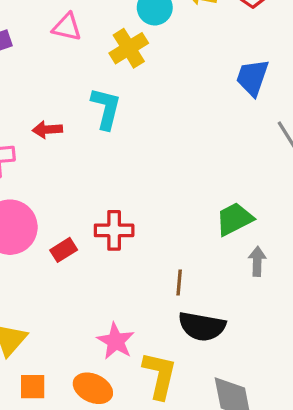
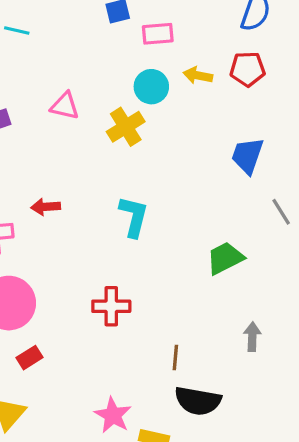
cyan L-shape: (106, 108) -> (134, 216), moved
green trapezoid: (234, 219) -> (225, 258), moved
red rectangle: (64, 250) -> (30, 358), moved

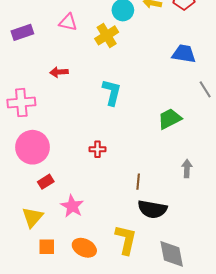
blue trapezoid: (248, 156) -> (184, 54), turned 80
red arrow: (46, 207) -> (59, 72), moved
red cross: (111, 306) -> (97, 149), size x0.7
pink star: (113, 415) -> (72, 206), moved

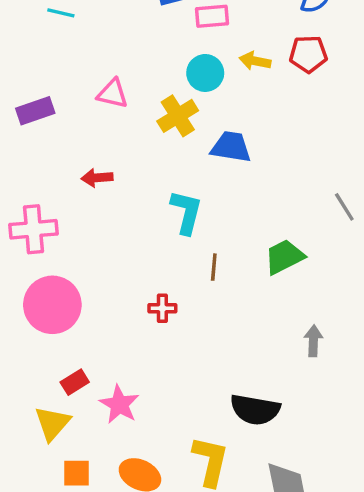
blue trapezoid: (184, 54) -> (231, 147), moved
red rectangle: (46, 182) -> (75, 382), moved
brown line: (138, 182) -> (214, 267), moved

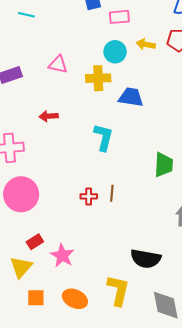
yellow cross: (178, 116) -> (98, 78), turned 30
green trapezoid: (284, 257) -> (164, 165), turned 120
brown line: (214, 267) -> (112, 193), moved

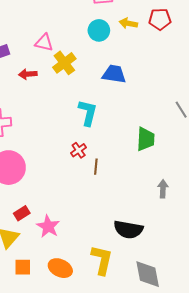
yellow cross: (98, 78) -> (64, 63), moved, turned -35
red arrow: (49, 116) -> (28, 74), moved
red cross: (89, 196) -> (79, 150), moved, turned -35

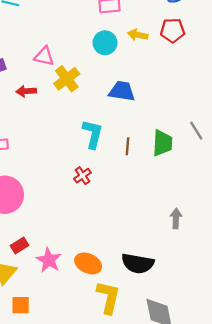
green trapezoid: (146, 139) -> (162, 143), moved
brown line: (96, 167) -> (128, 146), moved
orange ellipse: (60, 268) -> (88, 263), moved

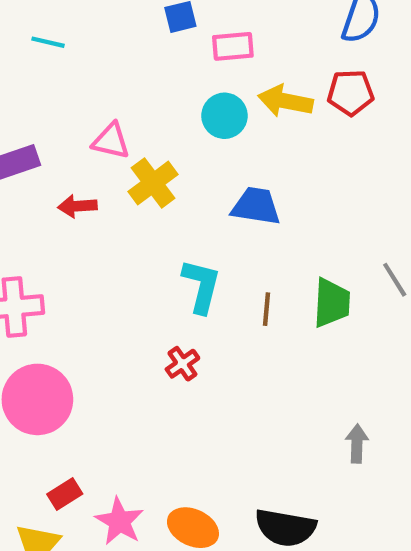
yellow arrow: (138, 35) -> (285, 101), size x1.4

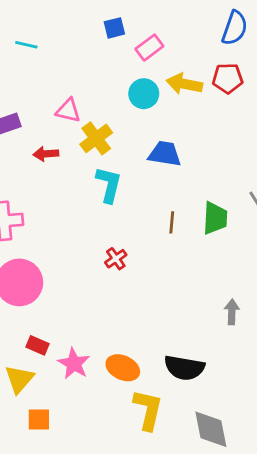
pink rectangle: (233, 46) -> (149, 48), turned -32
cyan L-shape: (201, 286) -> (109, 185), moved
red rectangle: (65, 494) -> (37, 345), turned 55

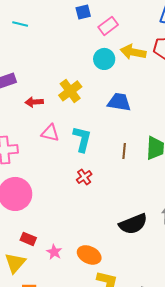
pink triangle: (68, 110) -> (50, 133), moved
cyan L-shape: (109, 185) -> (82, 139), moved
pink star: (74, 364) -> (54, 252), size x0.7
black semicircle: (184, 368) -> (133, 224), moved, turned -32

